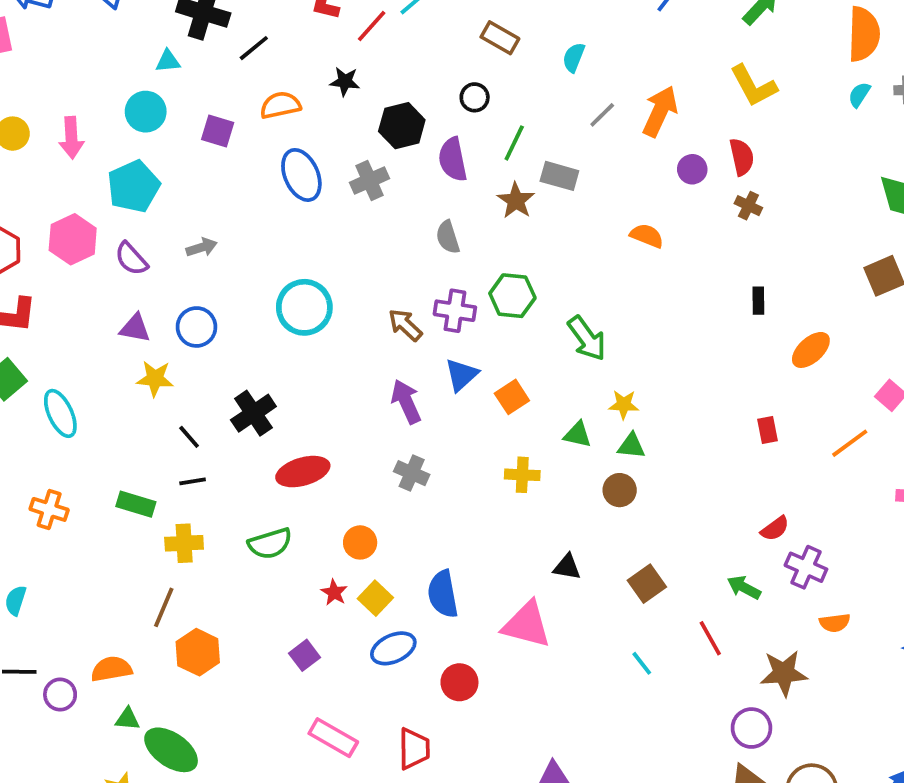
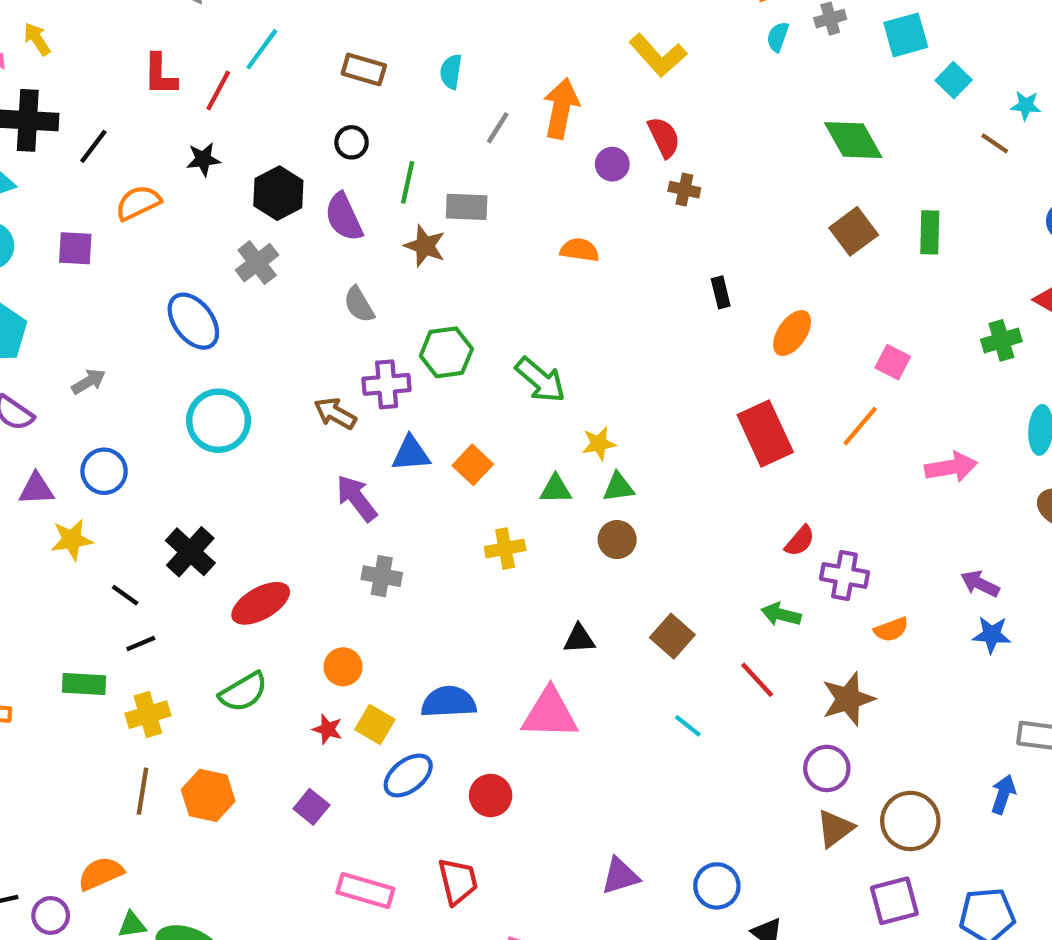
blue ellipse: (301, 175) -> (193, 321), moved
blue triangle: (461, 375) -> (411, 454), turned 51
red rectangle: (767, 430) -> (765, 434), size x2.0
blue semicircle: (443, 594) -> (449, 702), turned 111
orange hexagon: (198, 652) -> (208, 795), moved

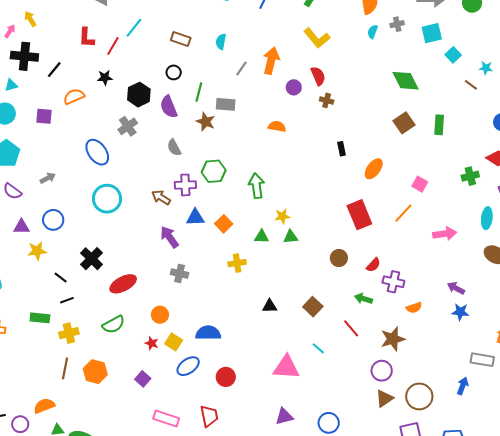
green arrow: (540, 380) -> (256, 186), turned -140
brown circle: (617, 540) -> (339, 258), moved
pink triangle: (550, 714) -> (286, 367), moved

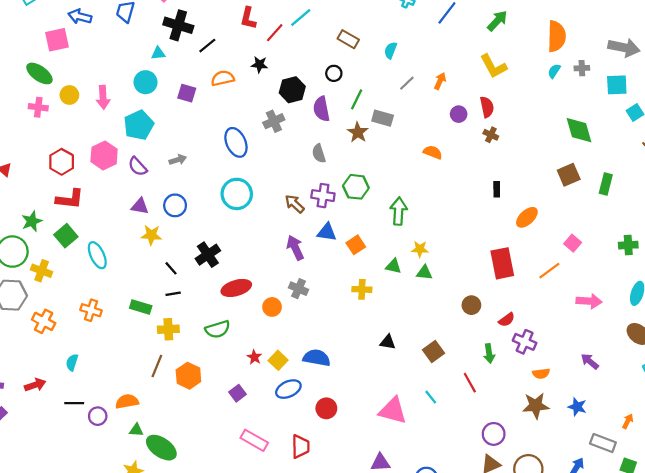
orange arrow: (271, 61) -> (440, 81), size x0.6
green arrow: (363, 299) -> (489, 353), turned -126
blue star: (460, 312) -> (577, 407), moved
orange circle: (160, 315) -> (272, 307), moved
brown star: (393, 339) -> (536, 406), moved

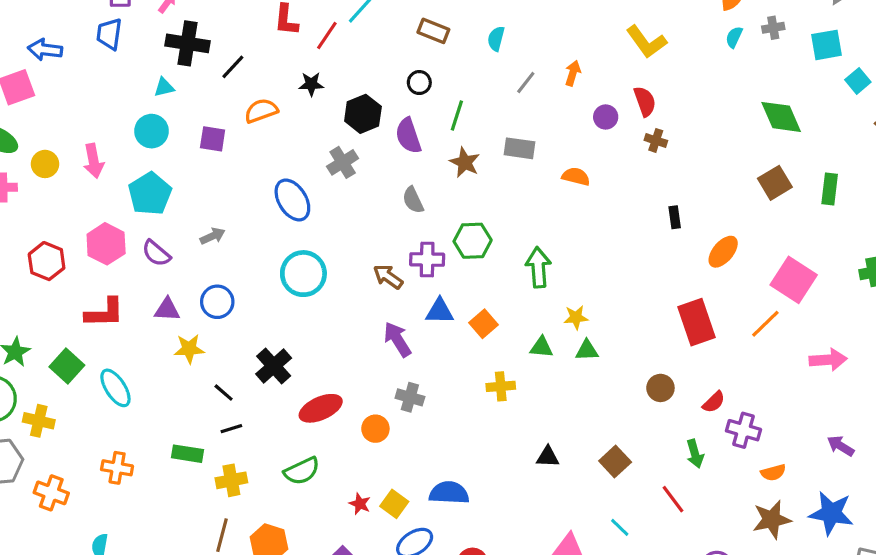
gray rectangle: (383, 118) -> (520, 148), moved
red L-shape: (70, 199) -> (105, 313), moved
pink square: (573, 243) -> (794, 280), size x1.8
blue star: (577, 407) -> (831, 513), size x1.6

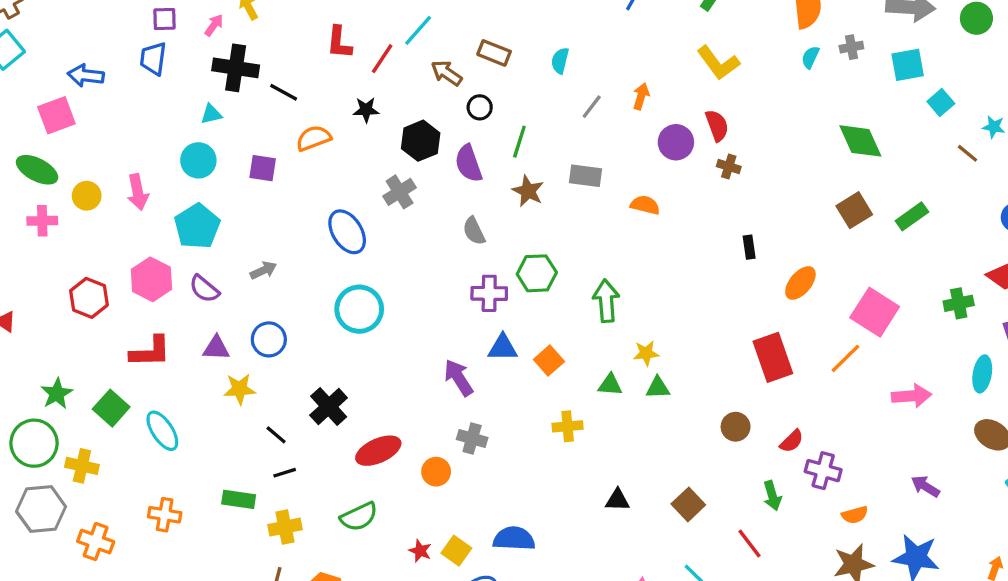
black line: (233, 67) -> (284, 92), turned 76
purple circle: (606, 117) -> (676, 142), size x1.4
green rectangle: (830, 189) -> (912, 216), turned 48
brown arrow: (388, 277) -> (446, 73), moved

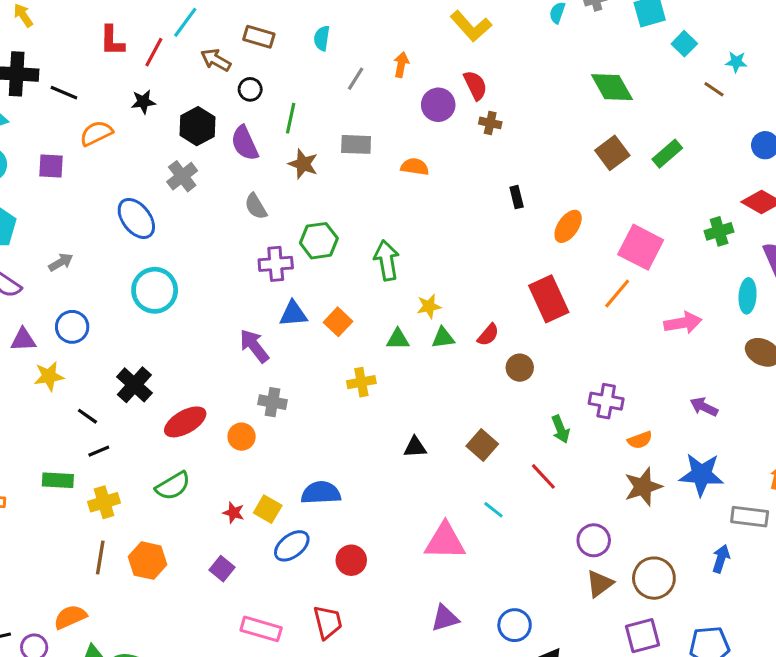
red semicircle: (792, 441) -> (488, 335), moved

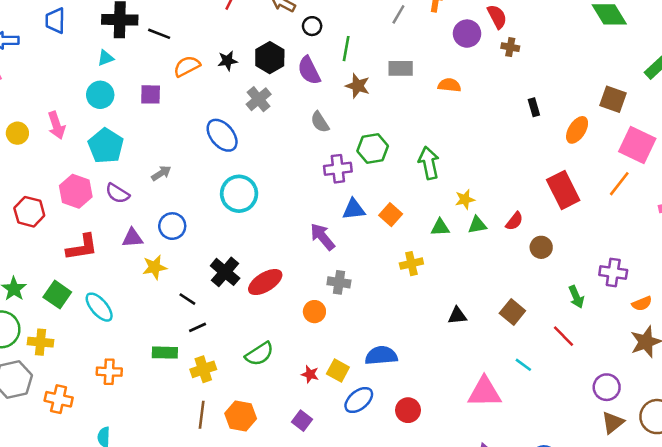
black star: (143, 102) -> (228, 61), moved
brown square: (612, 153) -> (613, 99), moved, turned -32
red ellipse: (185, 422) -> (265, 282), moved

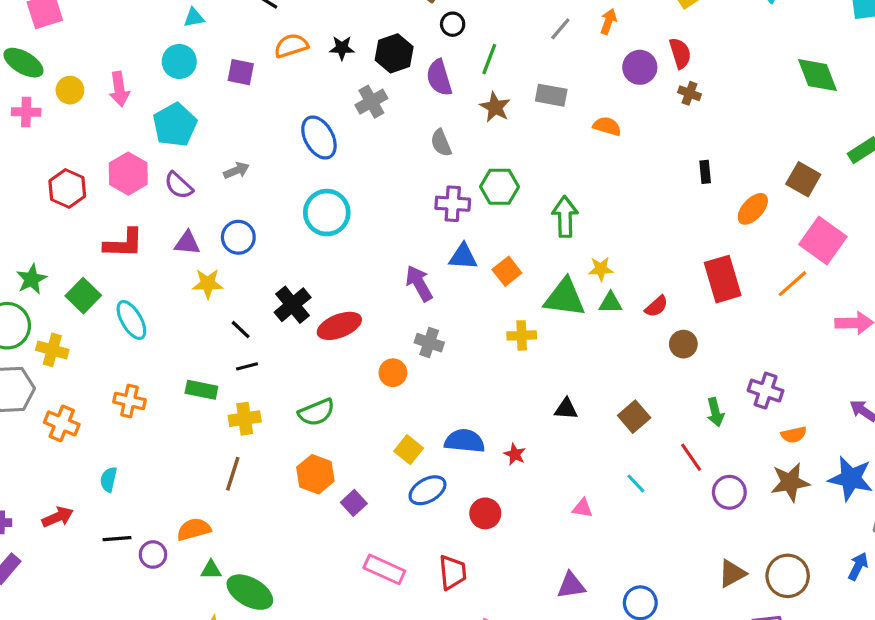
green triangle: (440, 227) -> (565, 298), size x1.8
red star: (310, 374) -> (515, 454), moved
purple circle: (607, 387) -> (729, 492), moved
pink triangle: (484, 392) -> (582, 508), size x0.5
orange hexagon: (241, 416) -> (315, 474), moved

